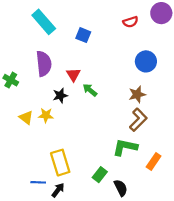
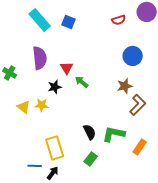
blue square: (83, 35) -> (69, 22), moved
brown L-shape: (138, 120) -> (138, 105), moved
black semicircle: (121, 188) -> (90, 132), moved

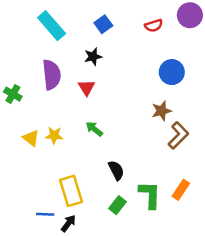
blue square: (69, 22) -> (103, 24), moved, turned 32
green arrow: (82, 82) -> (94, 129), moved
black star: (55, 87) -> (93, 57), moved
green L-shape: (114, 134) -> (150, 195), moved, turned 80

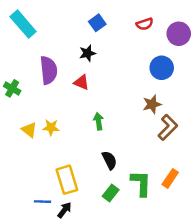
purple circle: (190, 15) -> (179, 34), moved
cyan rectangle: (52, 26) -> (23, 24), moved
red triangle: (86, 88) -> (81, 82), turned -35
green arrow: (94, 129) -> (98, 121), moved, turned 42

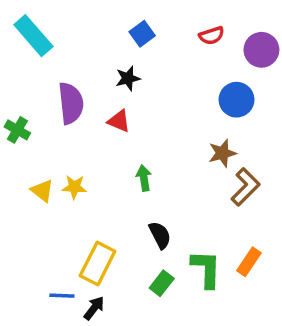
yellow rectangle: (67, 180) -> (98, 264), turned 44

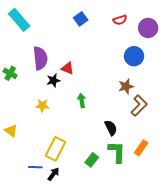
black star: (128, 78) -> (53, 80), moved
yellow triangle: (42, 191) -> (11, 131), moved
black semicircle: (160, 235) -> (111, 128), moved

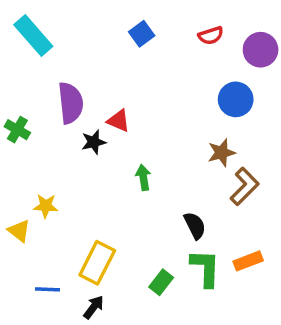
yellow star: (42, 106) -> (46, 206), moved
orange rectangle: (141, 148) -> (248, 261), turned 35
blue line: (35, 167) -> (48, 289), moved

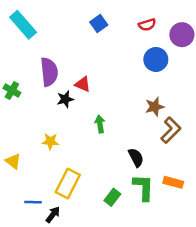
blue circle: (236, 99) -> (156, 59), moved
yellow star: (46, 206) -> (50, 141), moved
orange rectangle: (248, 261) -> (173, 182), turned 36
black arrow: (94, 307) -> (53, 215), moved

